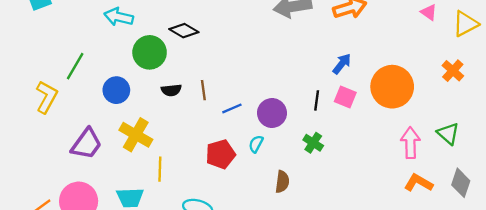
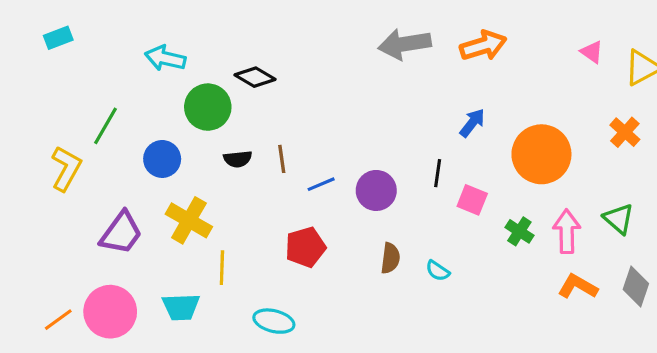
pink square: (345, 97) -> (472, 200), moved
green cross: (313, 143) -> (519, 231), moved
cyan semicircle: (256, 144) -> (438, 271), moved, turned -84
brown semicircle: (282, 182) -> (390, 258), moved

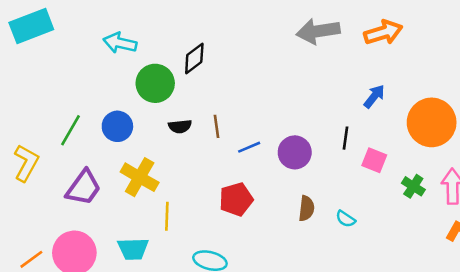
cyan rectangle: (58, 38) -> (31, 26), size x1.8
black diamond: (255, 77) -> (194, 59), turned -68
green line: (105, 126) -> (70, 130), moved
yellow L-shape: (66, 168) -> (26, 163), moved

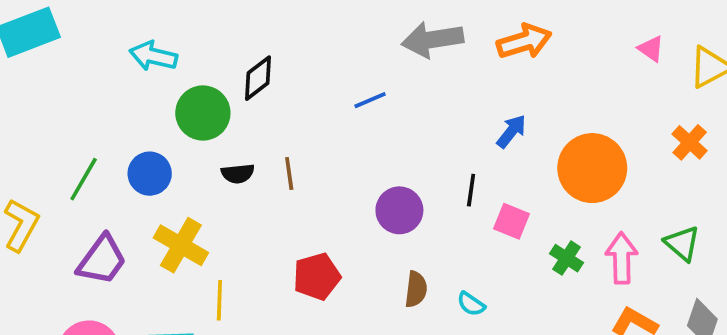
blue line: (249, 147) -> (370, 100), moved

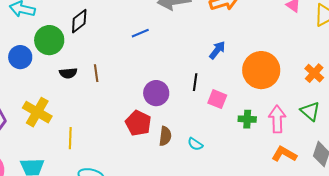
orange cross: (690, 142) -> (314, 73), moved
blue circle: (150, 174) -> (20, 57), moved
green cross: (567, 258) -> (247, 119), turned -30
red pentagon: (317, 276) -> (138, 123), moved, turned -30
yellow line: (219, 300) -> (70, 138), moved

